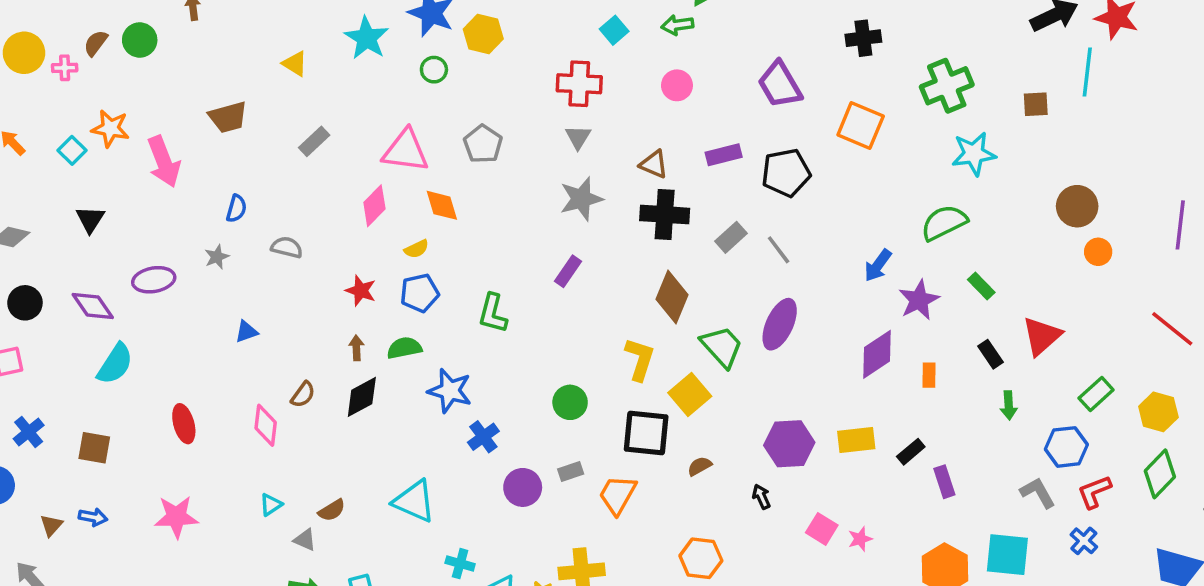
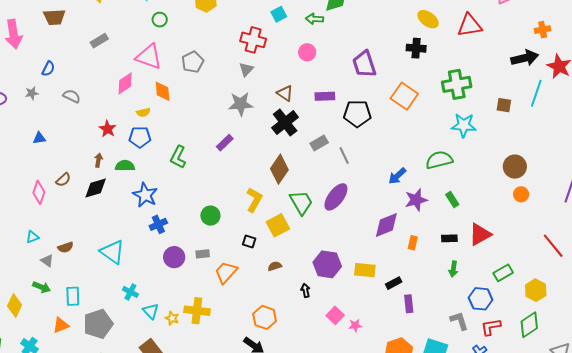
green circle: (434, 70) -> (160, 20), moved
black cross: (665, 214) -> (285, 122), turned 36
black rectangle: (991, 354) -> (449, 238), turned -70
black square: (646, 433) -> (249, 242), size x0.5

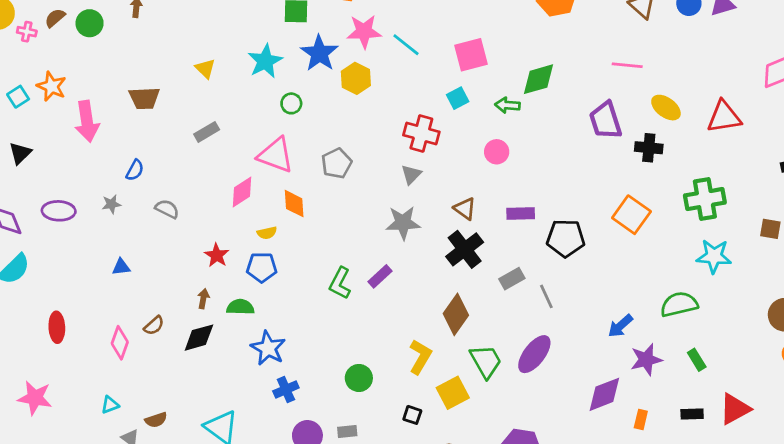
purple trapezoid: (364, 64) -> (606, 120), moved
green L-shape: (178, 157) -> (340, 283), moved

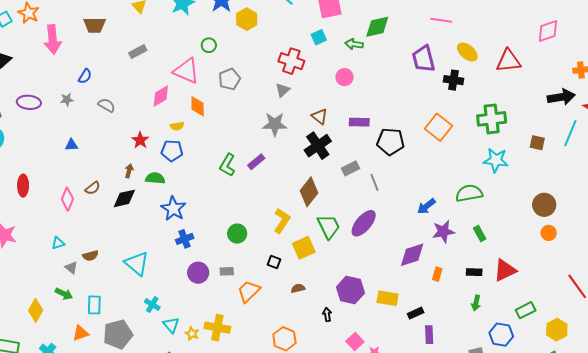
green circle: (291, 103) -> (209, 45), moved

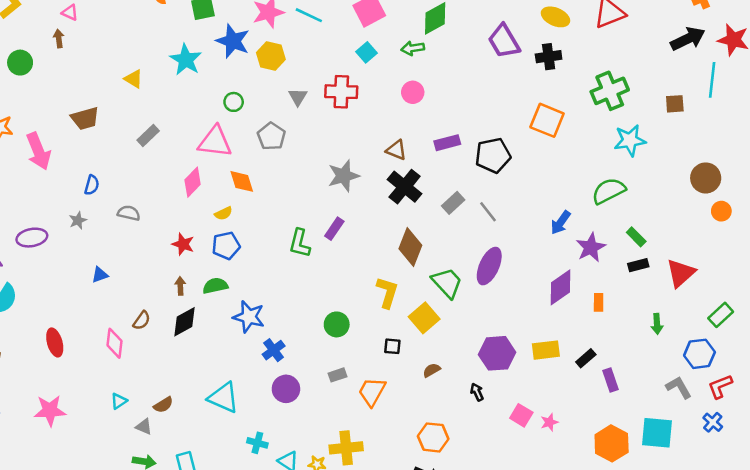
gray triangle: (282, 90) -> (298, 97), moved
black rectangle: (474, 272) -> (638, 265), moved
purple circle: (198, 273) -> (286, 389), moved

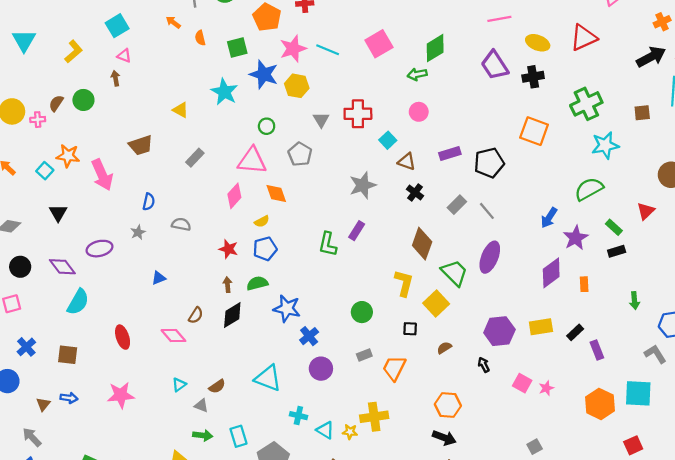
cyan square: (366, 52) -> (388, 140), moved
black cross: (405, 187) -> (415, 192), size x0.6
red triangle: (681, 273) -> (646, 211), moved, size x0.7
pink diamond: (114, 343) -> (173, 336), turned -45

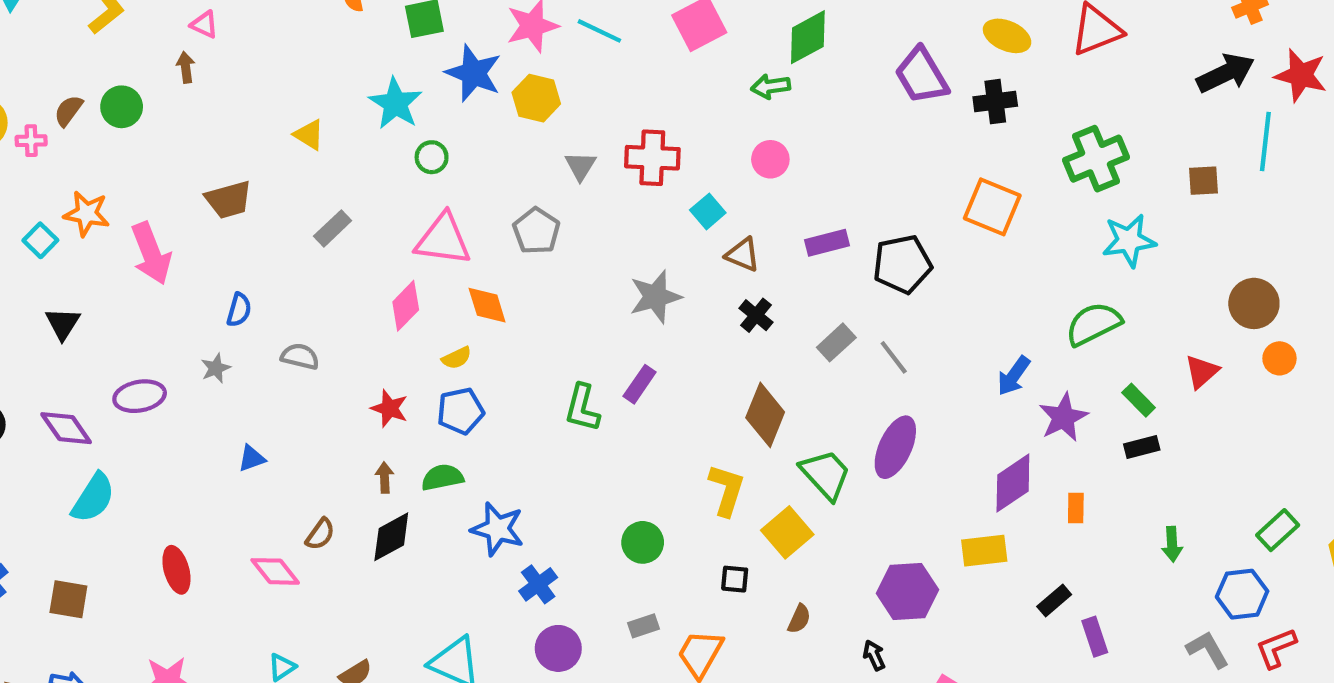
green circle: (267, 126) -> (432, 157), moved
yellow rectangle: (541, 327) -> (984, 551), moved
brown semicircle: (444, 348) -> (799, 619), turned 144

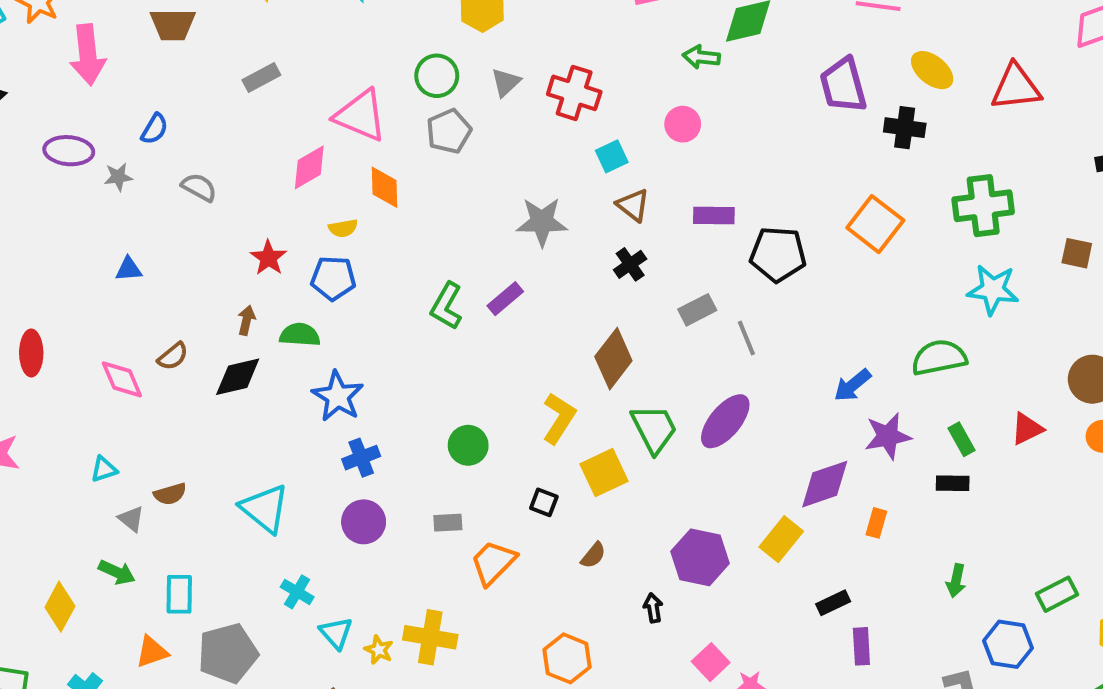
green circle: (432, 157) -> (437, 76), moved, size x1.4
purple ellipse: (140, 396) -> (69, 151), moved
yellow rectangle: (984, 551) -> (781, 539), turned -60

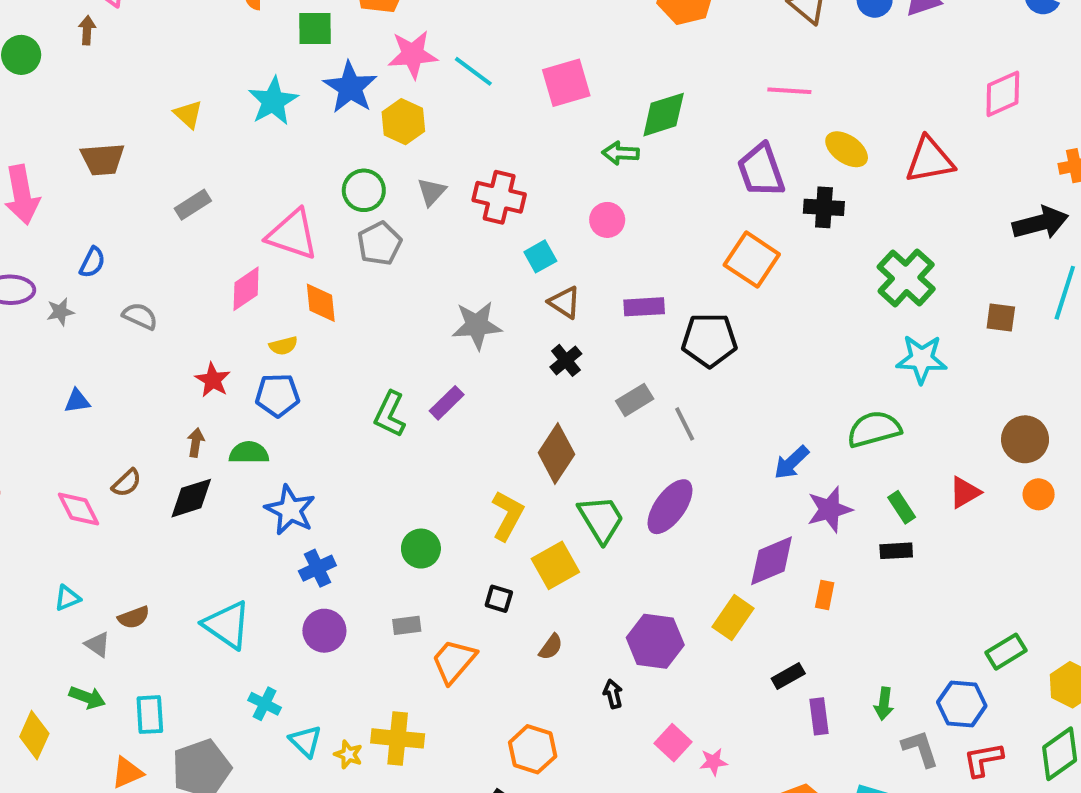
green cross: (983, 206) -> (906, 278), turned -36
orange square: (875, 224) -> (752, 260), moved
green arrow: (956, 581) -> (884, 704), moved

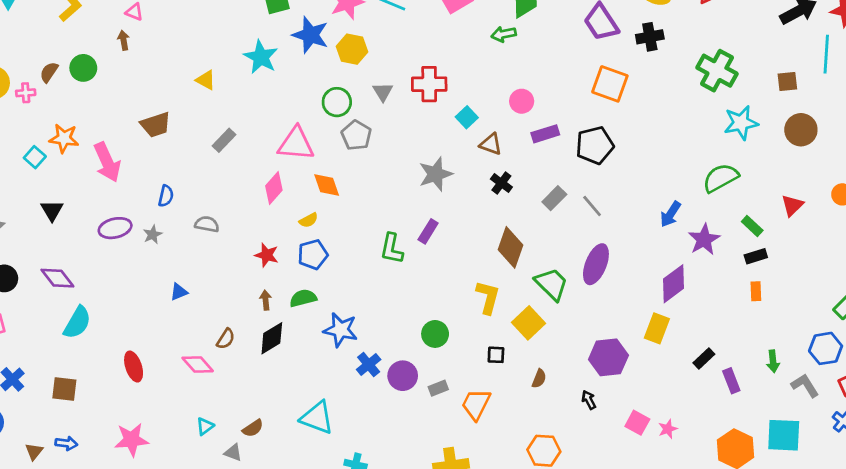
pink circle: (607, 220) -> (522, 101), moved
brown circle: (1025, 439) -> (801, 130), moved
orange rectangle: (825, 595) -> (756, 291), moved
purple circle: (324, 631) -> (403, 376), moved

